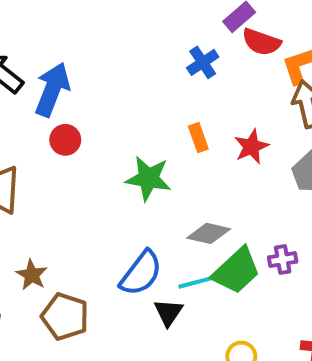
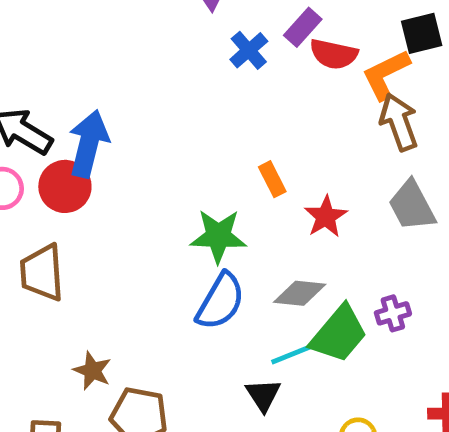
blue cross: (203, 62) -> (249, 50), moved
red circle: (65, 140) -> (65, 186), moved, size x1.4
red star: (251, 147) -> (326, 217), moved
blue semicircle: (141, 273) -> (220, 301), moved

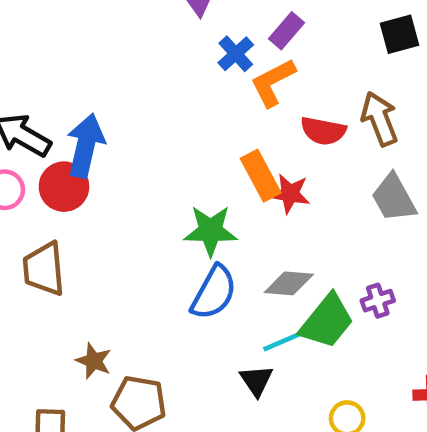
red semicircle: (334, 54) -> (323, 131), moved
orange L-shape: (386, 75) -> (273, 83), moved
orange rectangle: (272, 179) -> (261, 176), size x1.5
red star: (326, 217) -> (290, 194), moved, turned -30

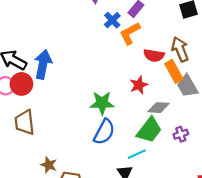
orange rectangle: (261, 176) -> (174, 71), moved
red circle: (64, 187) -> (21, 84), moved
red star: (290, 194) -> (139, 85), turned -30
gray diamond: (289, 283) -> (159, 108), moved
green trapezoid: (327, 321) -> (149, 130), moved

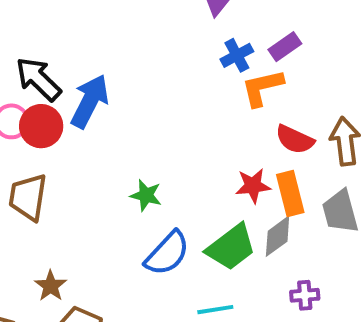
orange rectangle: (174, 71) -> (290, 194), moved
green star: (102, 103) -> (146, 195), moved, size x0.7
gray diamond: (159, 108) -> (278, 236), turned -55
green trapezoid: (149, 130) -> (231, 247), moved

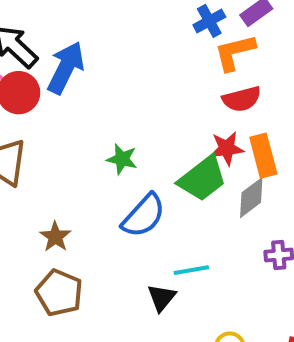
red semicircle: (295, 139) -> (242, 99), moved, turned -39
green trapezoid: (231, 247) -> (202, 179), moved
brown star: (51, 286) -> (55, 237), moved

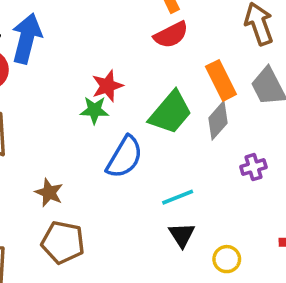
red semicircle: (242, 99) -> (171, 35), moved
red star: (227, 148) -> (107, 86), moved
black triangle: (162, 298) -> (182, 235), moved

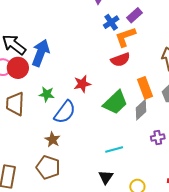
green star: (94, 110) -> (47, 94), moved
blue semicircle: (124, 157) -> (65, 112), moved
brown star: (49, 193) -> (53, 140), moved
black triangle: (182, 235) -> (106, 177), moved

